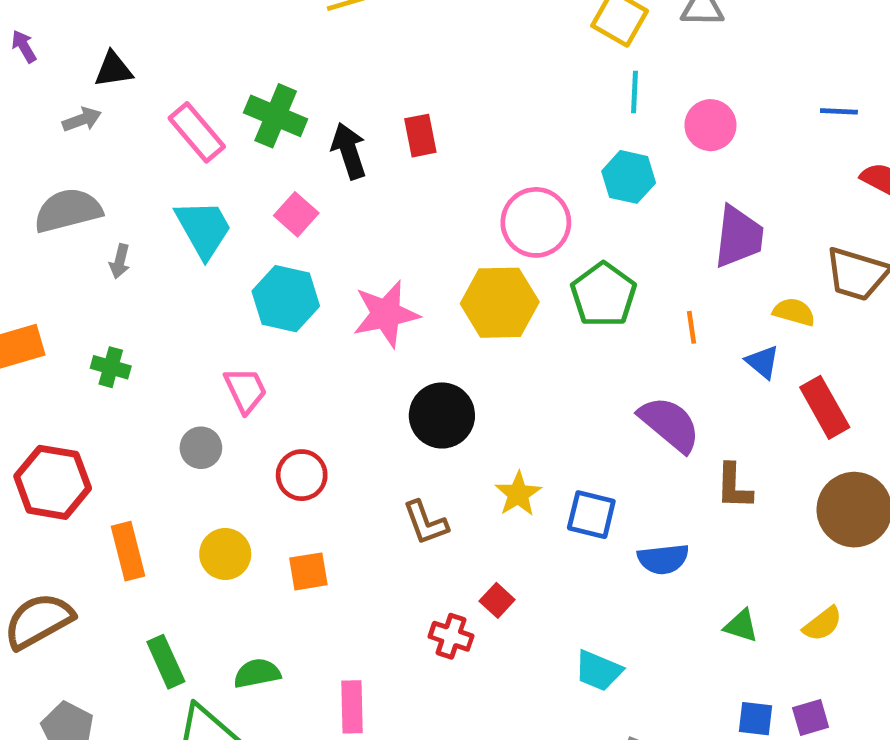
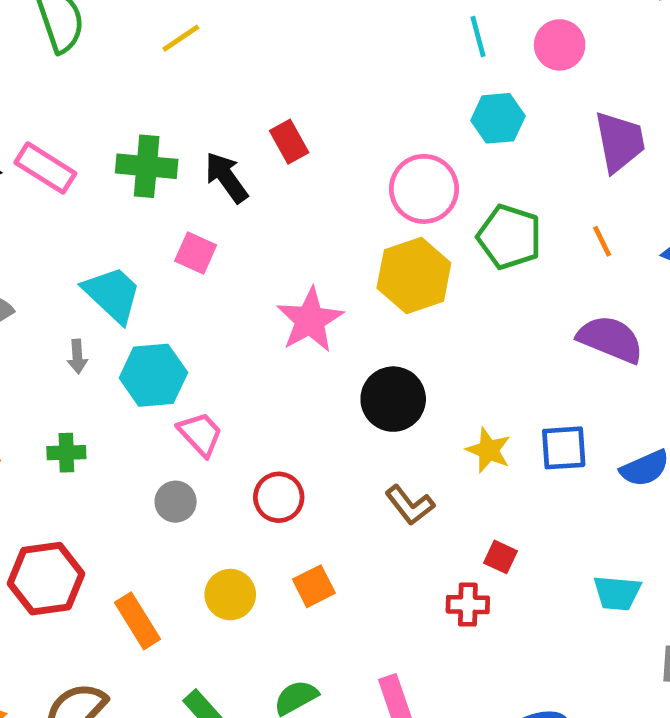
pink rectangle: (197, 132) -> (45, 168), moved
gray arrow: (120, 261) -> (77, 356), moved
cyan hexagon: (286, 299) -> (153, 375), moved

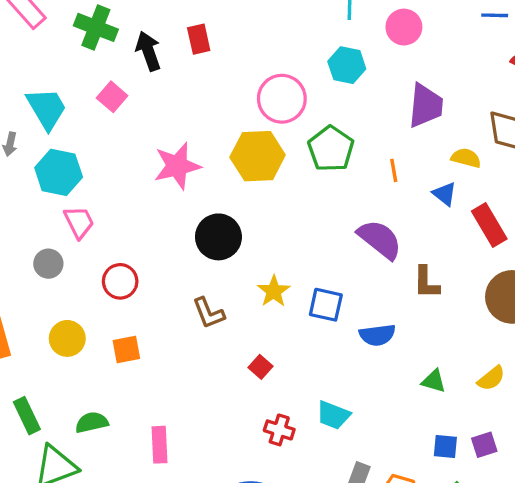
red cross: (468, 605) -> (279, 430), moved

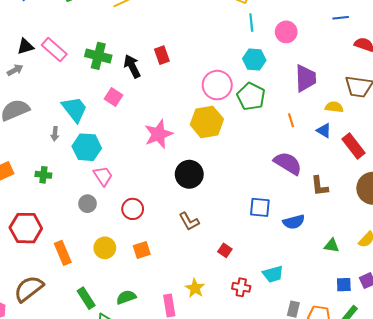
green pentagon: (331, 149) -> (251, 96), moved
yellow star: (274, 291) -> (195, 288), moved
cyan trapezoid: (333, 415) -> (273, 274), turned -30

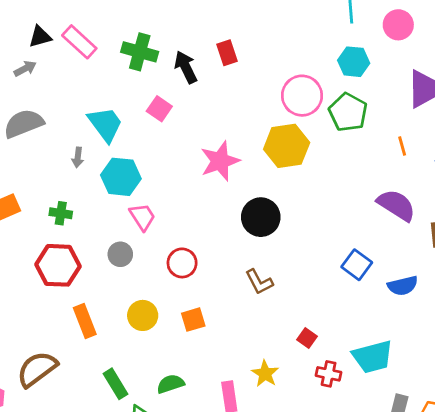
blue square: (260, 207) -> (357, 265), turned 30
red hexagon: (26, 228) -> (58, 265), moved
red square: (225, 250) -> (307, 338), moved
cyan trapezoid: (273, 274) -> (373, 357), size x1.4

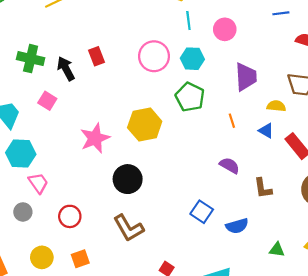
pink circle: (302, 96) -> (154, 56), moved
purple semicircle: (396, 205) -> (230, 165), size x0.7
brown L-shape: (259, 282) -> (129, 228), size x1.4

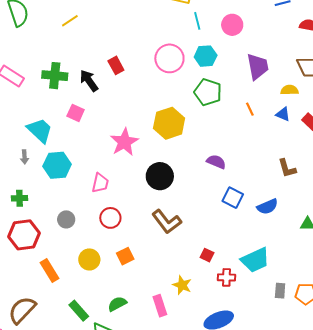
purple semicircle: (230, 165) -> (216, 162), moved
pink trapezoid: (38, 183) -> (100, 183), moved, turned 55

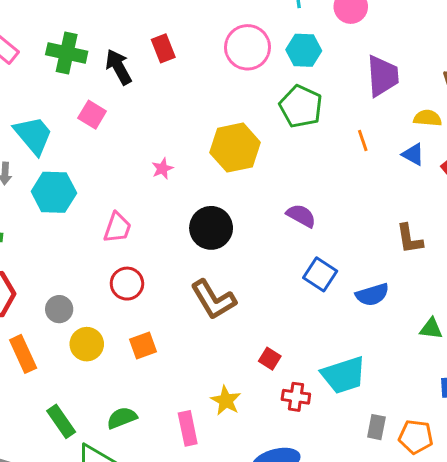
pink star: (124, 142) -> (162, 169), size x0.5
gray circle: (66, 219) -> (59, 309), moved

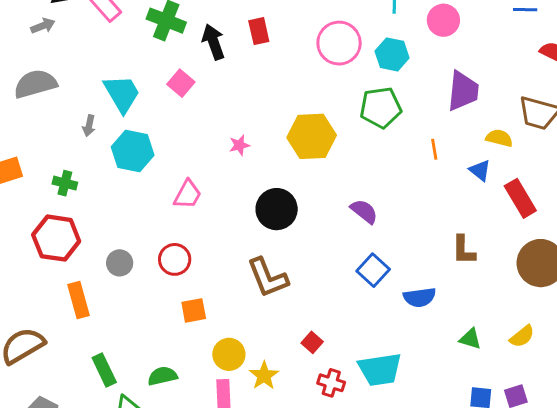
green pentagon: (301, 106) -> (381, 107), turned 30
red circle: (127, 284) -> (175, 259), moved
yellow circle: (87, 344) -> (229, 354), moved

